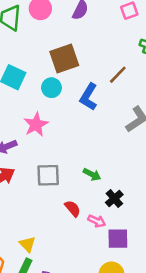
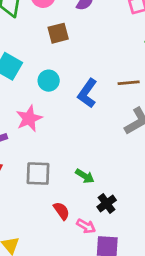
brown square: (64, 58) -> (58, 33), moved, size x0.7
brown line: (118, 75) -> (129, 83), moved, turned 36

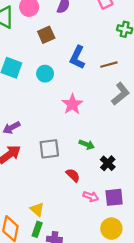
blue L-shape: (87, 93) -> (77, 57), moved
pink star: (29, 119) -> (72, 104), moved
pink arrow: (86, 226) -> (91, 196), moved

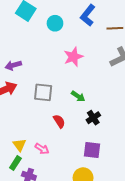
pink arrow: (91, 196) -> (42, 149), moved

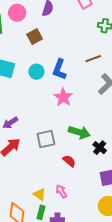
blue L-shape: (88, 15) -> (59, 69), moved
green arrow: (78, 96) -> (79, 132), size x1.5
pink arrow: (42, 149) -> (61, 191), turned -136

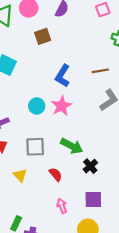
cyan circle: (36, 72) -> (37, 106), moved
pink arrow: (61, 191) -> (62, 206), moved
yellow triangle: (40, 194) -> (20, 175), moved

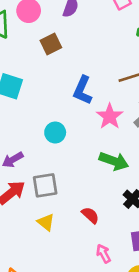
pink star: (61, 106) -> (110, 116), moved
green arrow: (72, 146) -> (114, 161), moved
gray square: (35, 147) -> (45, 185), moved

